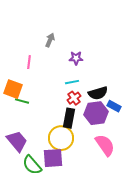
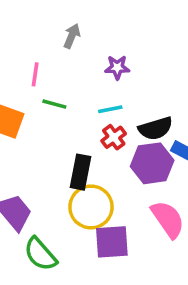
green line: (22, 101) -> (54, 104), moved
black rectangle: (69, 118) -> (81, 172), moved
purple square: (53, 158) -> (112, 242), moved

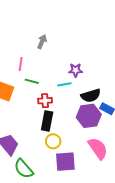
purple star: (117, 67) -> (76, 70), moved
red cross: (114, 137) -> (45, 101), moved, turned 32
yellow circle: (91, 207) -> (53, 141), size x0.6

